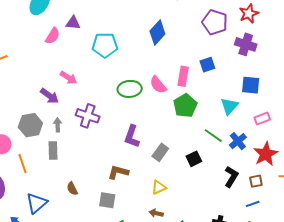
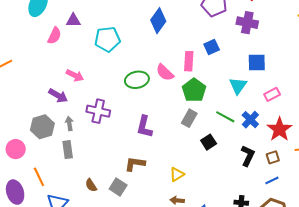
gray rectangle: (160, 152) -> (189, 118), moved
orange line: (23, 163) -> (39, 177), moved
gray square: (107, 200) -> (118, 187), moved, turned 30

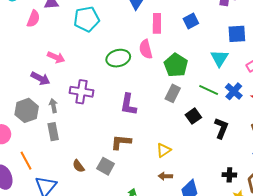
pink rectangle: (189, 61) -> (157, 23), moved
pink semicircle: (165, 72) -> (146, 49), turned 36
black L-shape: (248, 156) -> (221, 128), moved

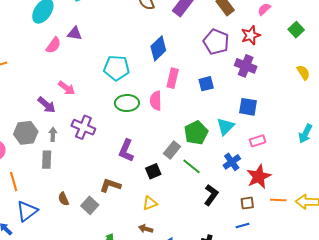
cyan pentagon: (87, 19) -> (117, 68), moved
green pentagon: (176, 65) -> (196, 133), moved
green line: (209, 90) -> (191, 166), moved
black square: (193, 116) -> (153, 171), moved

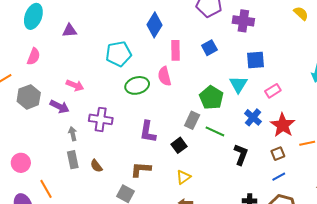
pink semicircle: (53, 45) -> (34, 56), moved
gray hexagon: (26, 133) -> (29, 97), moved
brown semicircle: (63, 199) -> (96, 166), moved

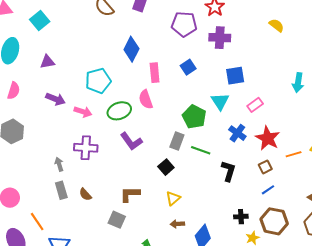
pink arrow: (75, 85) -> (83, 112), moved
purple arrow: (60, 107) -> (56, 99), moved
purple L-shape: (148, 132) -> (131, 141), moved, turned -40

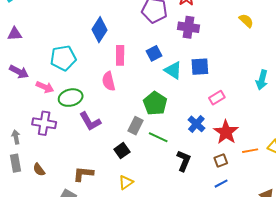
cyan triangle: (220, 101) -> (173, 70), moved, turned -30
green ellipse: (119, 111) -> (71, 98), moved

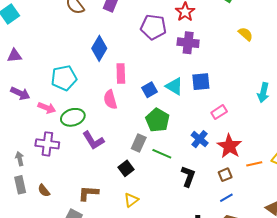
blue square: (154, 53) -> (150, 90), moved

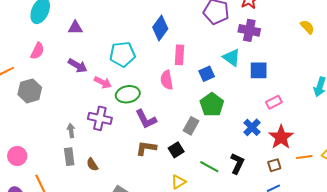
cyan triangle: (174, 86) -> (232, 58), moved
green line: (162, 154) -> (209, 167), moved
brown L-shape: (88, 193) -> (146, 148), moved

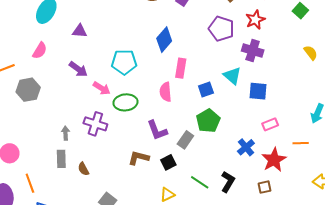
purple L-shape: (146, 119) -> (157, 130), moved
orange line: (304, 157) -> (301, 143), moved

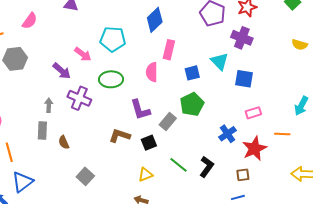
yellow semicircle: (311, 53) -> (300, 45), turned 140
purple arrow: (78, 69) -> (62, 71), moved
pink arrow: (102, 88) -> (83, 54), moved

